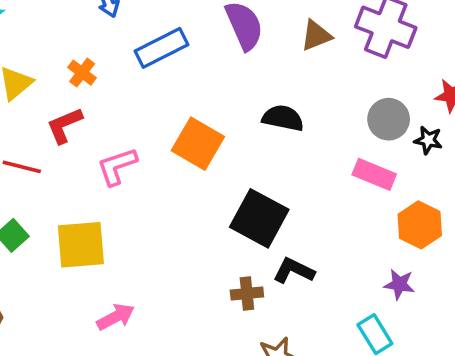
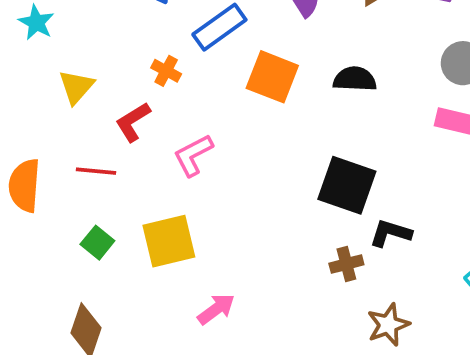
orange cross: (82, 73) -> (166, 71), moved
orange square: (198, 144) -> (272, 77), moved

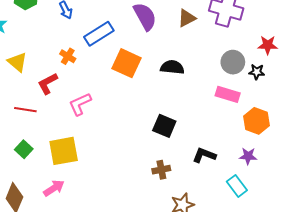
yellow triangle: (76, 87) -> (17, 62), turned -35
black square: (347, 185) -> (164, 126), size x0.7
black L-shape: (391, 233) -> (204, 155), moved
pink arrow: (216, 309) -> (54, 188), moved

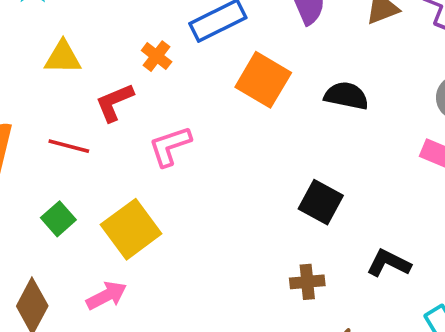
yellow triangle: (17, 62) -> (63, 57), turned -45
yellow square: (64, 151) -> (131, 229), turned -32

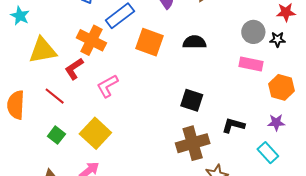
orange cross: (157, 56) -> (91, 40), size x1.8
yellow triangle: (63, 57) -> (43, 50), size x1.4
red line: (69, 146) -> (55, 96), turned 35
brown cross: (307, 282) -> (193, 143), size x1.8

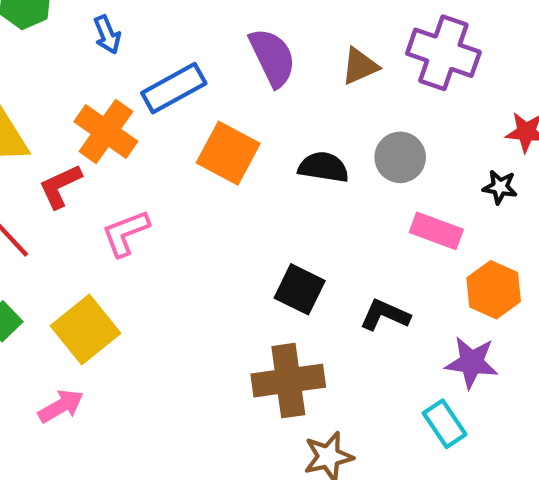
gray circle: (253, 32) -> (400, 157), moved
purple star: (276, 122) -> (472, 362), size x1.4
black L-shape: (233, 125) -> (385, 315), moved

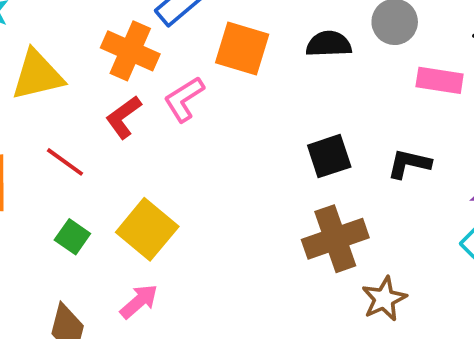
red L-shape: (60, 186) -> (124, 117), moved
pink L-shape: (126, 233) -> (184, 99), moved
black square: (300, 289) -> (329, 156), turned -33

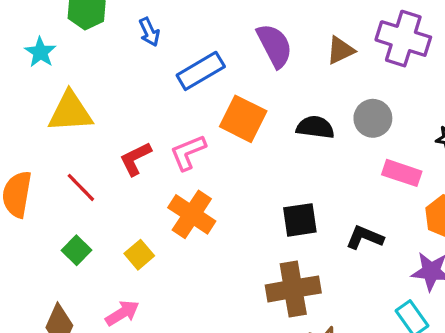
orange cross: (130, 51) -> (192, 214), moved
yellow square: (147, 229) -> (139, 255), size x0.6

